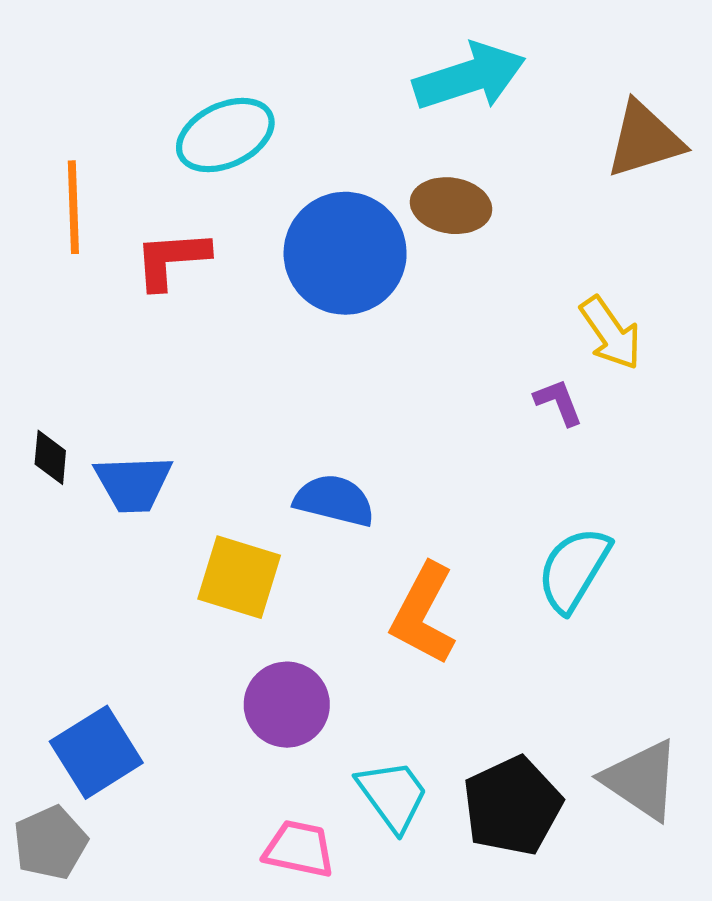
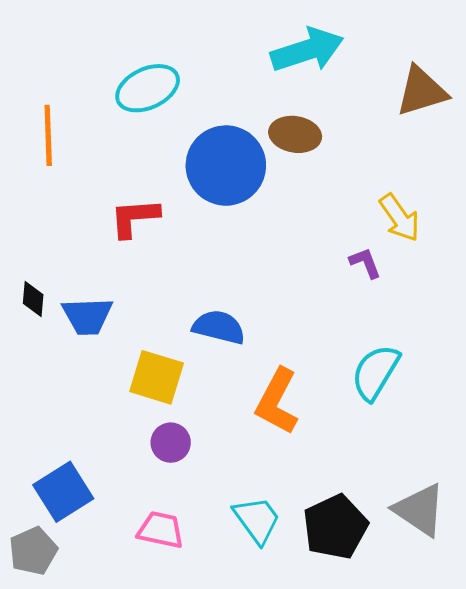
red L-shape: (172, 259) -> (135, 218), moved
purple circle: (287, 705) -> (171, 443), moved, size x0.7
pink trapezoid: (299, 849) -> (161, 530), moved

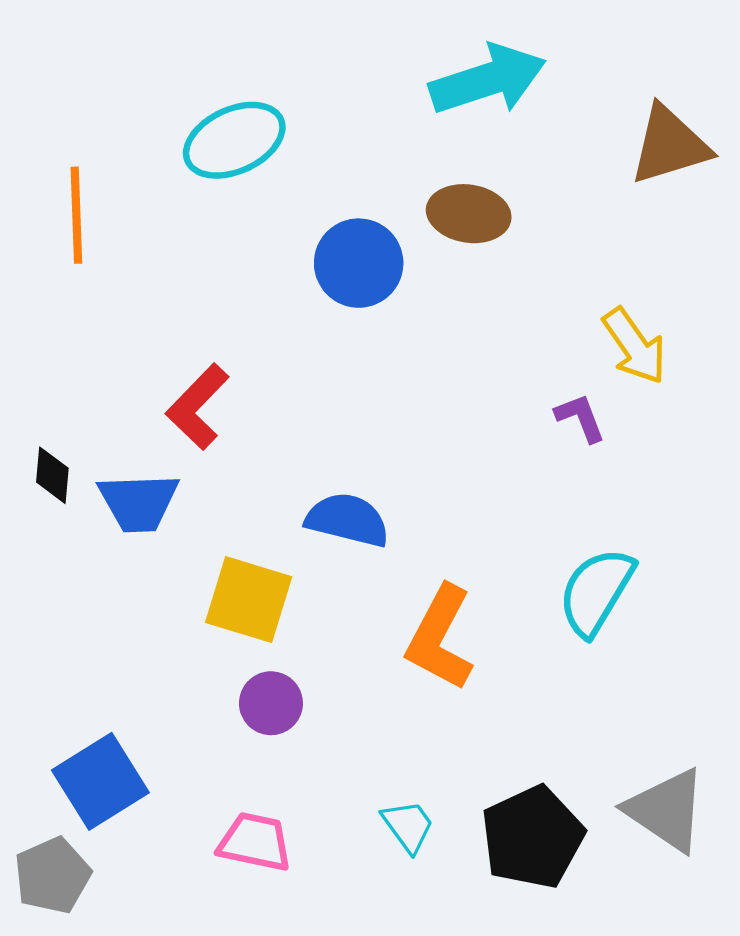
blue circle: (226, 166) -> (359, 263), size x0.7
red L-shape: (135, 218) -> (198, 407), moved, turned -42
cyan trapezoid: (257, 520) -> (408, 826), size x0.7

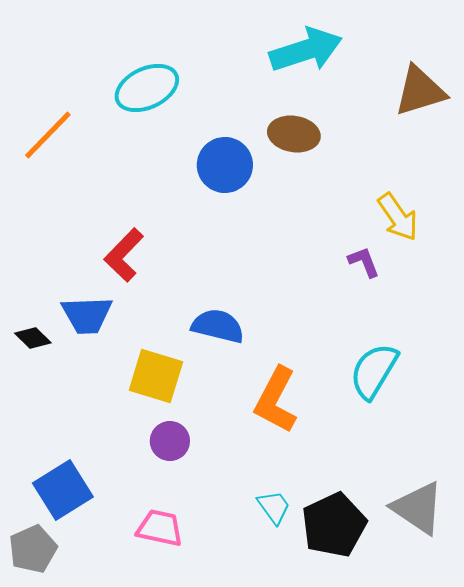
orange line: (76, 215) -> (48, 135), turned 46
black diamond: (52, 475) -> (33, 338), moved, turned -51
cyan trapezoid: (408, 826) -> (274, 507), moved

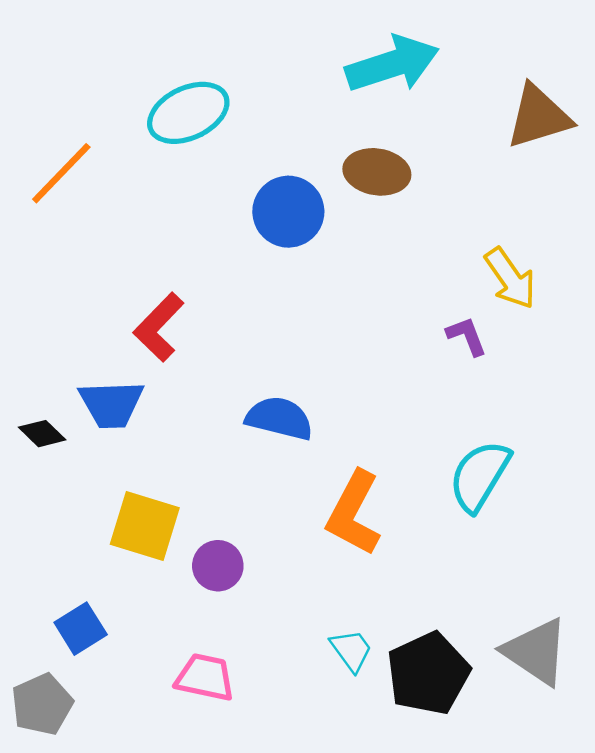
yellow square: (156, 376) -> (145, 526), moved
blue square: (63, 490) -> (81, 629), size x0.7

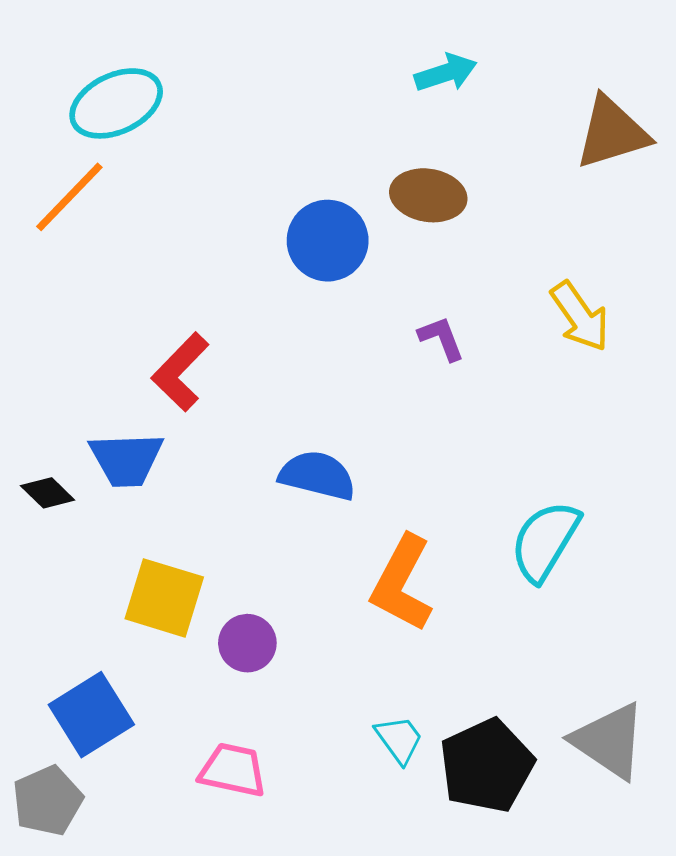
cyan arrow: (392, 64) -> (446, 73), size x0.6
cyan ellipse: (188, 113) -> (116, 103), moved
purple L-shape: (467, 336) -> (441, 338), moved
blue square: (81, 629) -> (91, 715), size x1.4

